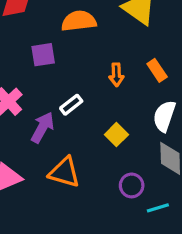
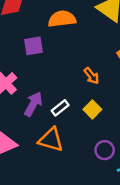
orange arrow: (116, 75) -> (91, 76), moved, turned -36
white rectangle: (71, 105) -> (60, 108), moved

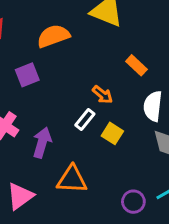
white rectangle: (60, 108) -> (85, 119), moved
purple circle: (105, 150) -> (133, 202), moved

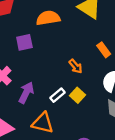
white rectangle: (85, 119) -> (57, 95), moved

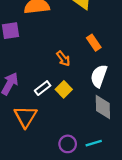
orange triangle: (43, 123) -> (26, 117), turned 45

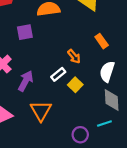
white rectangle: (43, 88) -> (58, 74), moved
cyan line: (94, 143) -> (104, 124), moved

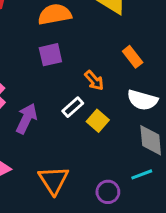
purple square: (25, 32) -> (50, 55), moved
white semicircle: (107, 72) -> (142, 100), turned -90
orange triangle: (41, 111) -> (54, 180), moved

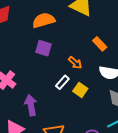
purple square: (50, 55) -> (44, 48), turned 35
purple arrow: (26, 119) -> (31, 105), moved, turned -30

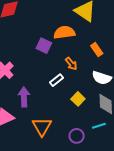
orange semicircle: (44, 20) -> (64, 32), moved
yellow square: (80, 90) -> (78, 99), moved

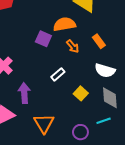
orange arrow: (71, 64) -> (73, 46), moved

